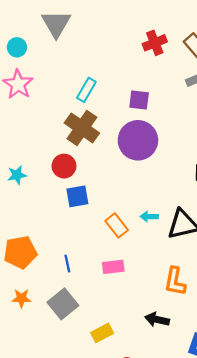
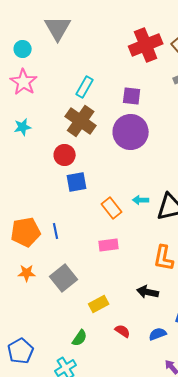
red cross: (155, 43) -> (146, 45), size x1.5
cyan star: (17, 175) -> (23, 127), moved
blue line: (67, 264) -> (56, 231), moved

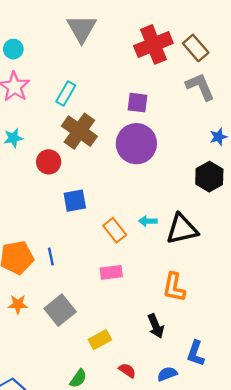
gray triangle: (58, 28) -> (82, 29), moved
cyan rectangle: (85, 87) -> (66, 93), moved
red circle: (65, 155) -> (49, 162), moved
black arrow: (148, 292) -> (156, 326), turned -125

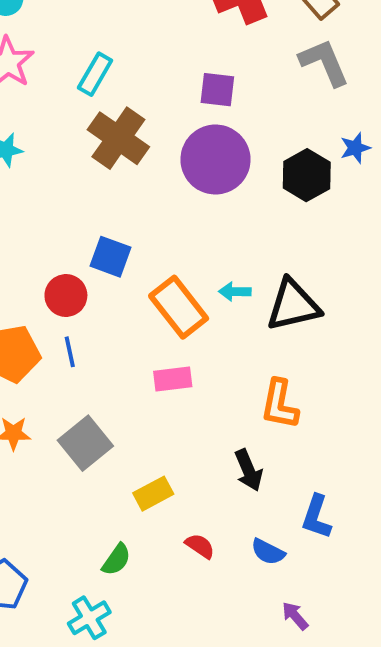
red circle: (49, 162) -> (66, 295), moved
black hexagon: (209, 177) -> (307, 175), moved
blue square: (75, 201) -> (111, 257), turned 30
orange rectangle: (115, 230) -> (179, 307), size x1.4
blue semicircle: (167, 374) -> (268, 552), turned -132

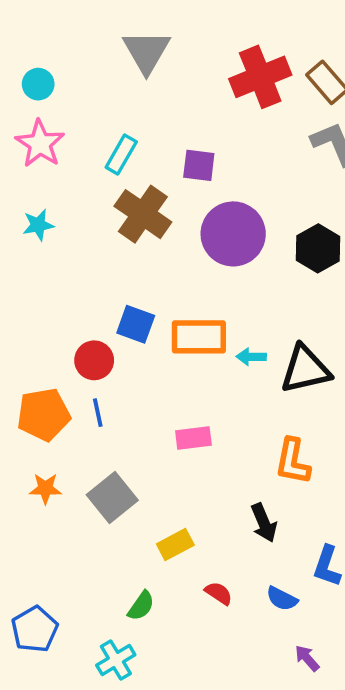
purple square: (217, 90) -> (199, 165), moved
orange rectangle: (179, 307) -> (199, 337), moved, turned -52

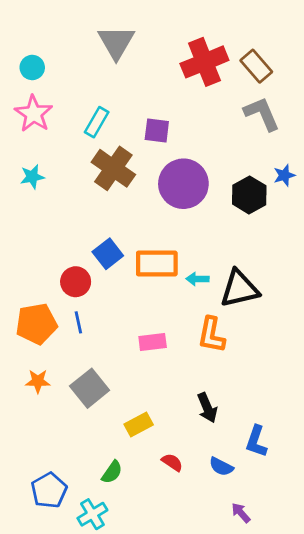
blue square: (136, 324) -> (108, 254), turned 32
orange L-shape: (293, 461) -> (211, 335), moved
blue pentagon: (35, 629) -> (49, 490), moved

